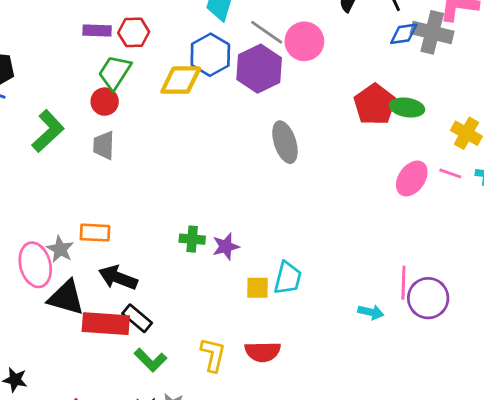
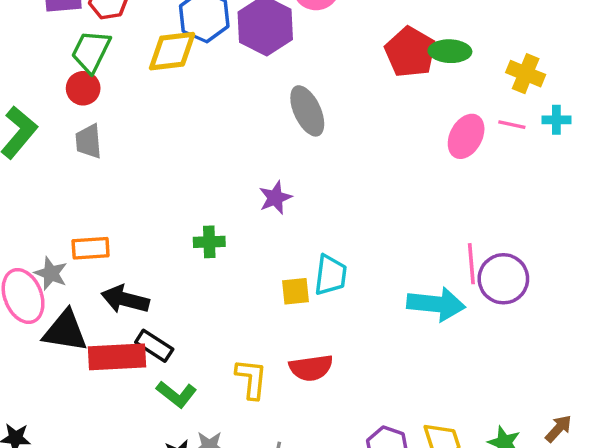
purple star: (226, 247) -> (275, 198), moved
cyan arrow: (371, 312) -> (436, 304), size x1.8

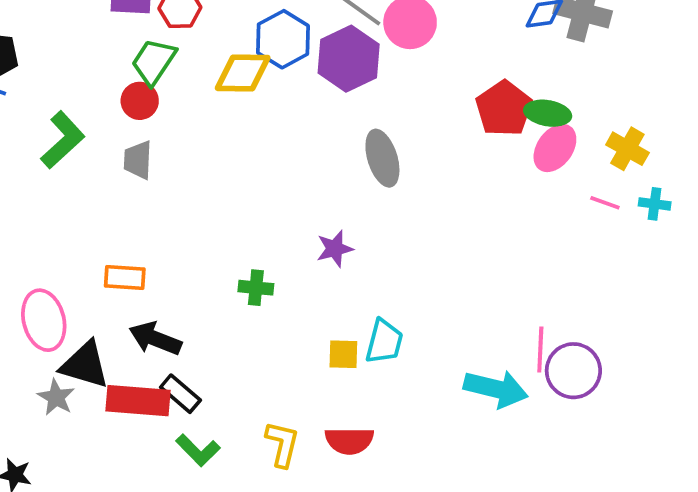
pink ellipse: (466, 136) -> (555, 148), moved
gray star: (51, 273) -> (56, 397), moved

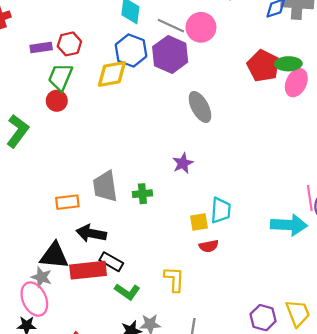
gray trapezoid: (138, 160) -> (105, 186), moved, size x1.4
pink ellipse: (44, 320) -> (34, 299), moved
red semicircle: (349, 441) -> (209, 246), moved, size x0.7

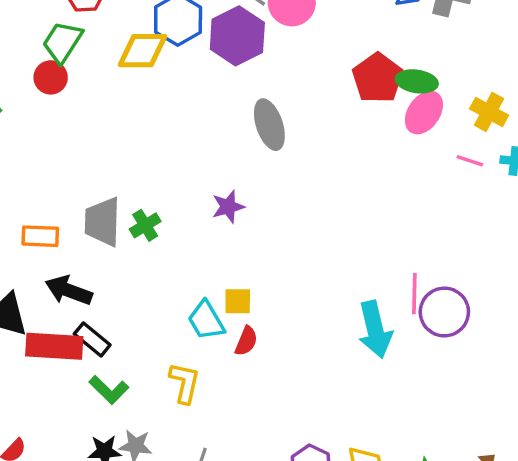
green cross: (142, 194) -> (145, 225), moved, turned -36
cyan trapezoid: (221, 210) -> (206, 320), moved, turned 136
cyan arrow: (289, 225) -> (375, 330), turned 64
red semicircle: (209, 246) -> (246, 341), turned -66

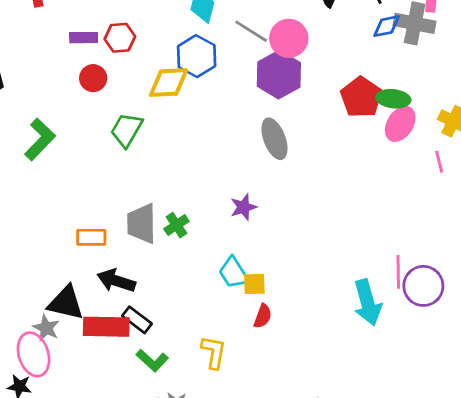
purple hexagon: (237, 36) -> (279, 75), moved
green trapezoid: (62, 42) -> (126, 130), moved
red circle: (51, 77) -> (93, 78), moved
pink line: (470, 161) -> (439, 162), turned 60
cyan trapezoid: (206, 320) -> (234, 273), moved

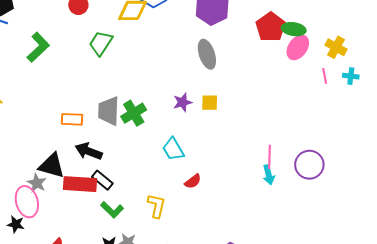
green cross: (176, 225) -> (134, 113), size x1.4
pink line: (398, 272) -> (269, 157), moved
yellow square: (254, 284) -> (210, 103), moved
cyan arrow: (367, 303) -> (269, 175), size x0.6
red semicircle: (263, 316) -> (193, 181), turned 30

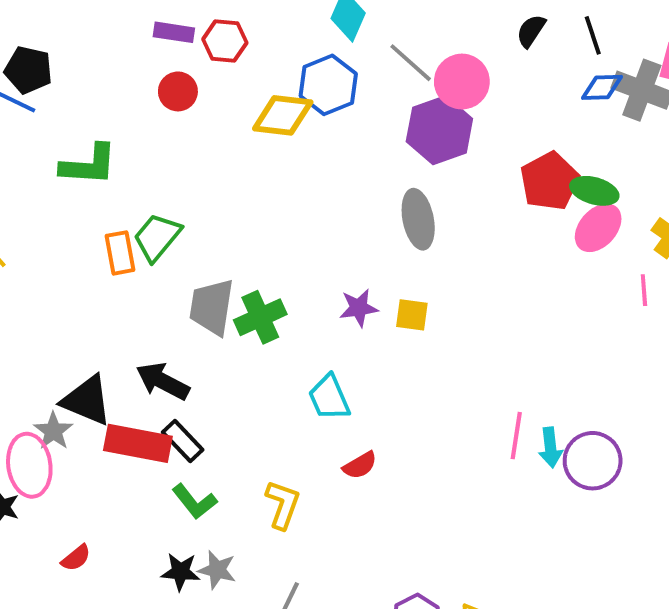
green trapezoid: (101, 43) -> (157, 237), moved
green L-shape: (38, 47) -> (89, 165), turned 40
orange rectangle: (72, 119) -> (120, 253), moved, turned 70
cyan arrow: (269, 175) -> (550, 447), moved

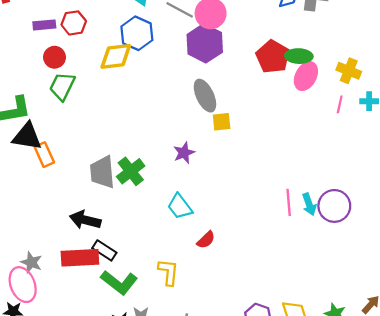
green trapezoid: (157, 237) -> (62, 86), moved
pink line: (644, 290) -> (340, 104), turned 30
yellow square: (412, 315) -> (222, 122), moved
black triangle: (87, 400) -> (27, 136), moved
green L-shape: (194, 502) -> (119, 282), size x1.4

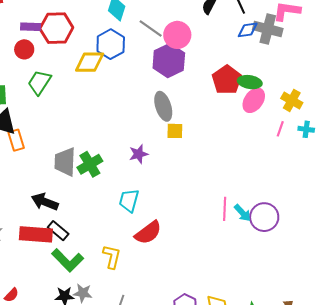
red hexagon: (74, 23) -> (56, 28), size x1.5
red circle: (54, 57) -> (24, 49), moved
cyan arrow: (309, 204) -> (242, 213), turned -30
cyan trapezoid: (180, 207) -> (129, 201), turned 45
red semicircle: (206, 240) -> (148, 233), size x1.6

